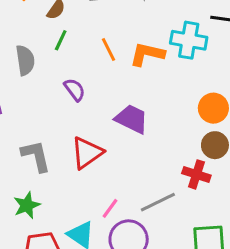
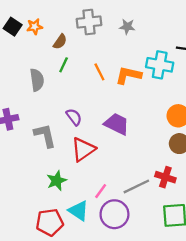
purple semicircle: (75, 90) -> (74, 117), moved
gray L-shape: (36, 156) -> (45, 135), moved
red cross: (196, 174) -> (165, 177), moved
green star: (27, 205) -> (57, 181), moved

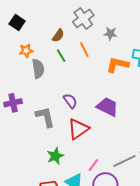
gray cross: (89, 22) -> (83, 18), turned -30
orange star: (35, 27) -> (26, 51), moved
gray star: (127, 27) -> (110, 34), moved
green line: (64, 65) -> (61, 56), turned -56
orange line: (99, 72) -> (84, 50), moved

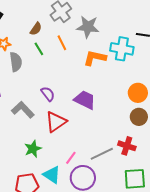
gray star: (110, 34) -> (88, 27), size x1.6
gray L-shape: (45, 117) -> (23, 110), turned -30

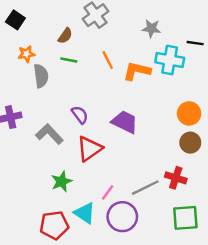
gray star: (88, 27) -> (151, 28), moved, size x0.7
orange line: (62, 43) -> (108, 60), moved
green line: (39, 49) -> (69, 60), turned -48

